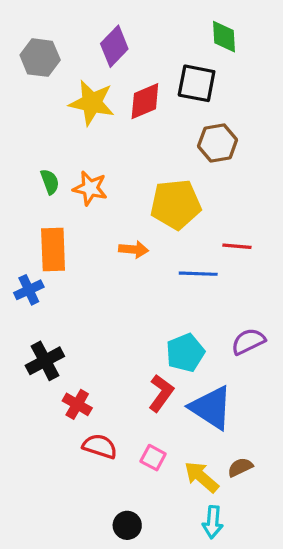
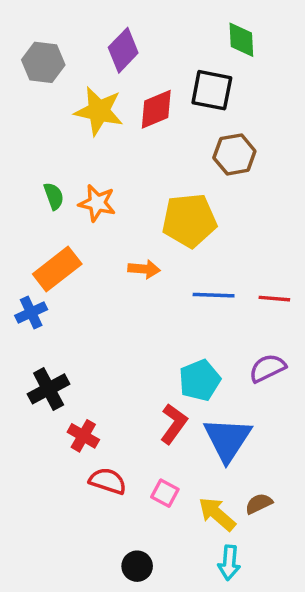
red line: (237, 246) -> (274, 299), moved
orange rectangle: (53, 249) -> (57, 269), turned 54
blue triangle: (211, 408) -> (227, 439), turned 30

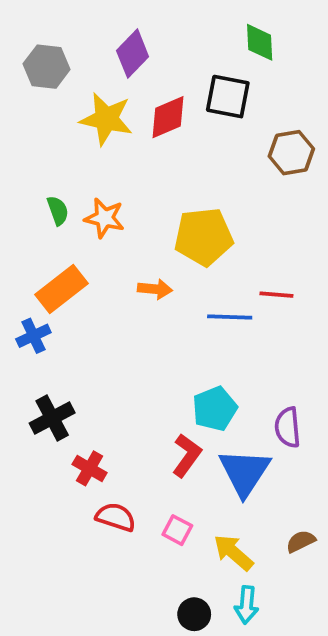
brown hexagon: (234, 154) -> (291, 153), moved
red line: (274, 299) -> (276, 295), moved
purple semicircle: (267, 368) -> (288, 427), moved, turned -69
brown semicircle: (259, 504) -> (301, 541), moved
black circle: (137, 566) -> (194, 614), moved

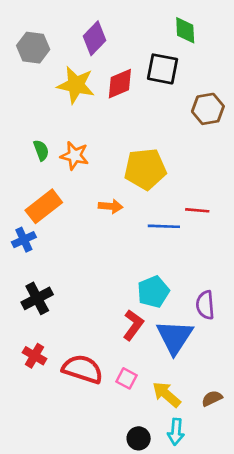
red cross: (90, 468) -> (35, 356), moved
red semicircle: (116, 517) -> (83, 369), size x1.4
brown semicircle: (301, 541) -> (212, 398), moved

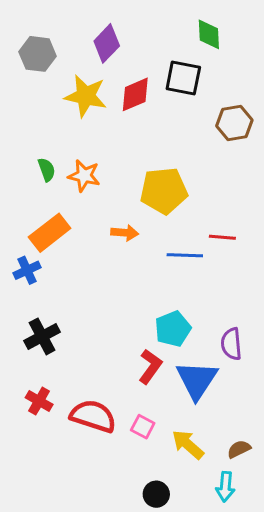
cyan arrow: (176, 432) -> (225, 487), moved

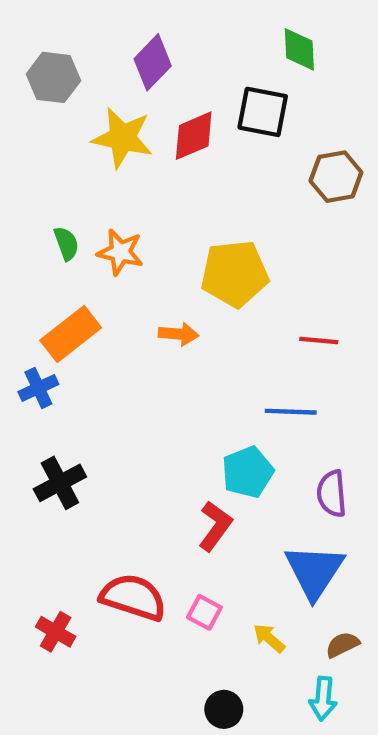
blue line: (185, 255) -> (291, 412), moved
blue triangle: (197, 380) -> (314, 571), moved
red cross: (39, 401) -> (56, 632), moved
yellow arrow: (188, 445) -> (269, 638), size x0.7

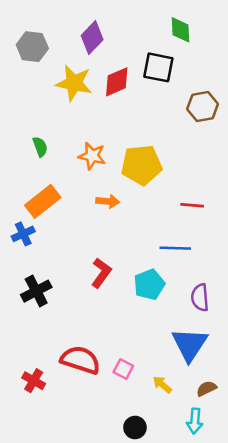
orange star: (120, 252) -> (92, 156), moved
red L-shape: (215, 526) -> (101, 273), moved

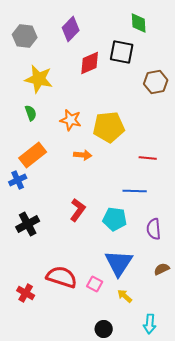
yellow star: (74, 83) -> (39, 79), moved
cyan pentagon: (149, 285) -> (115, 219), turned 30
blue triangle: (190, 344) -> (119, 263), moved
brown semicircle: (206, 389) -> (162, 269), moved

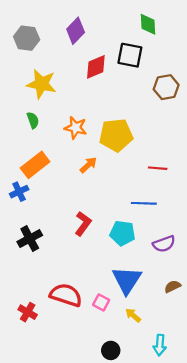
orange arrow: (83, 155) -> (88, 165), turned -48
purple semicircle: (154, 229) -> (164, 244), turned -105

